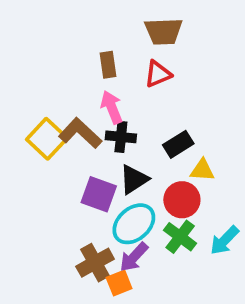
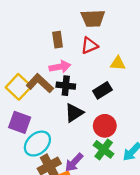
pink arrow: (112, 107) -> (60, 67), turned 102
yellow triangle: (202, 170) -> (118, 63), moved
purple square: (99, 194) -> (20, 122), moved
cyan ellipse: (134, 224) -> (37, 144), moved

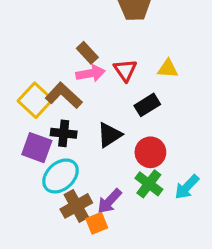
brown rectangle: (58, 40) -> (87, 53), moved, turned -35
red triangle: (89, 46) -> (125, 70), moved, turned -42
black cross: (66, 86) -> (64, 133), moved

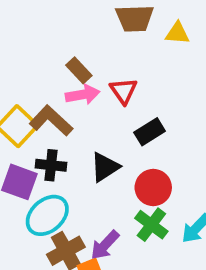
yellow triangle: (168, 69) -> (177, 33), moved

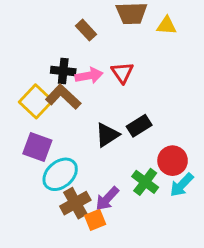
brown rectangle: (79, 70) -> (86, 30), moved
black rectangle: (150, 132) -> (139, 126), moved
black cross: (51, 165) -> (63, 71), moved
red circle: (153, 188) -> (173, 161), moved

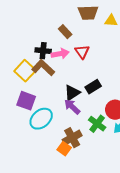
brown rectangle: (86, 30) -> (65, 32), moved
purple arrow: (107, 199) -> (72, 107), moved, turned 90
brown cross: (75, 203) -> (72, 138), moved
orange square: (95, 220) -> (64, 149), turned -32

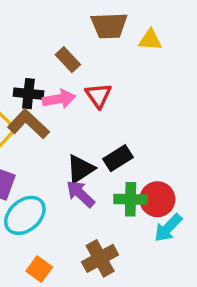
green cross: (97, 124) -> (131, 199), moved, turned -36
brown cross: (72, 138) -> (100, 258), moved
orange square: (64, 149) -> (39, 269), moved

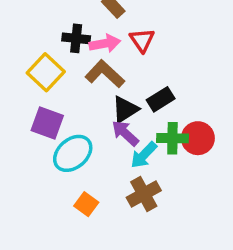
brown L-shape: (28, 124) -> (105, 74), moved
cyan arrow: (168, 228) -> (144, 155), moved

